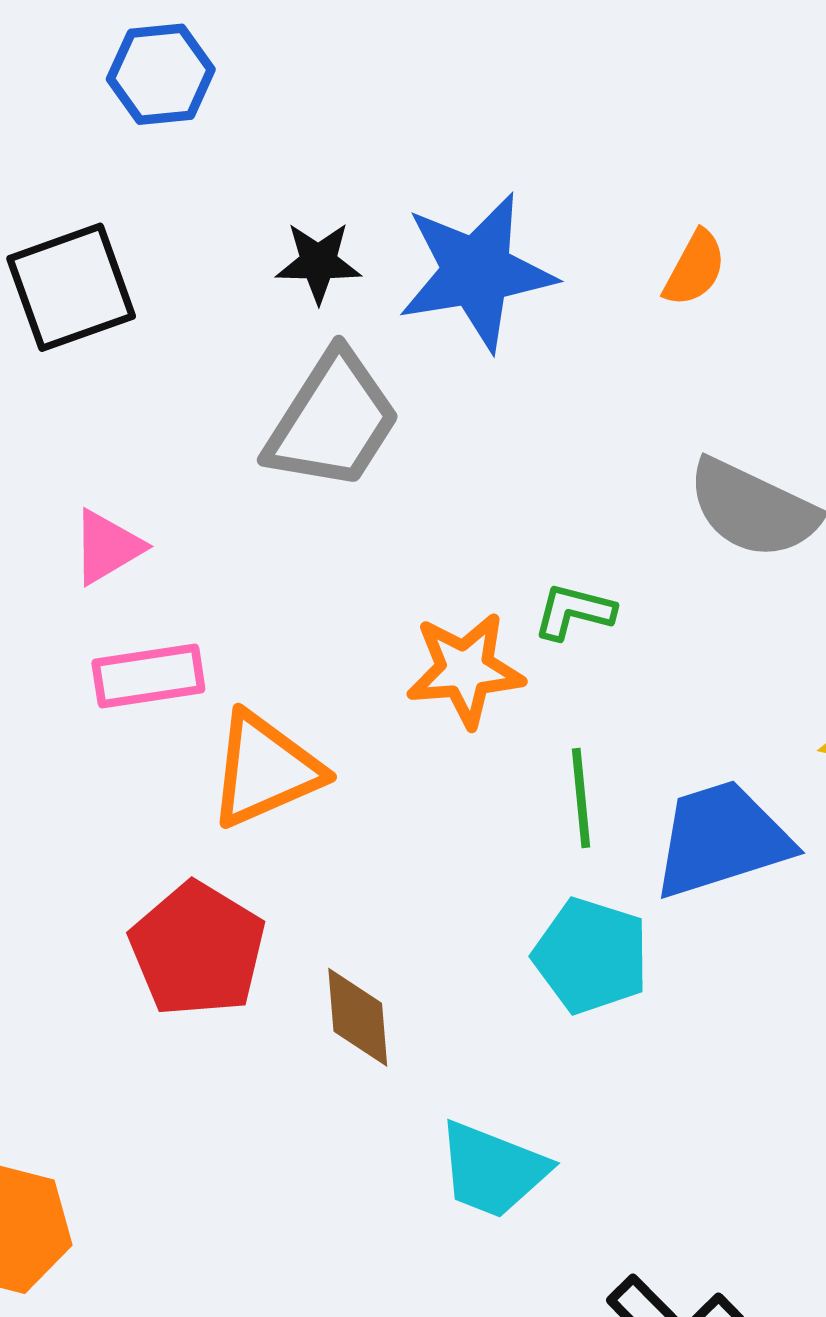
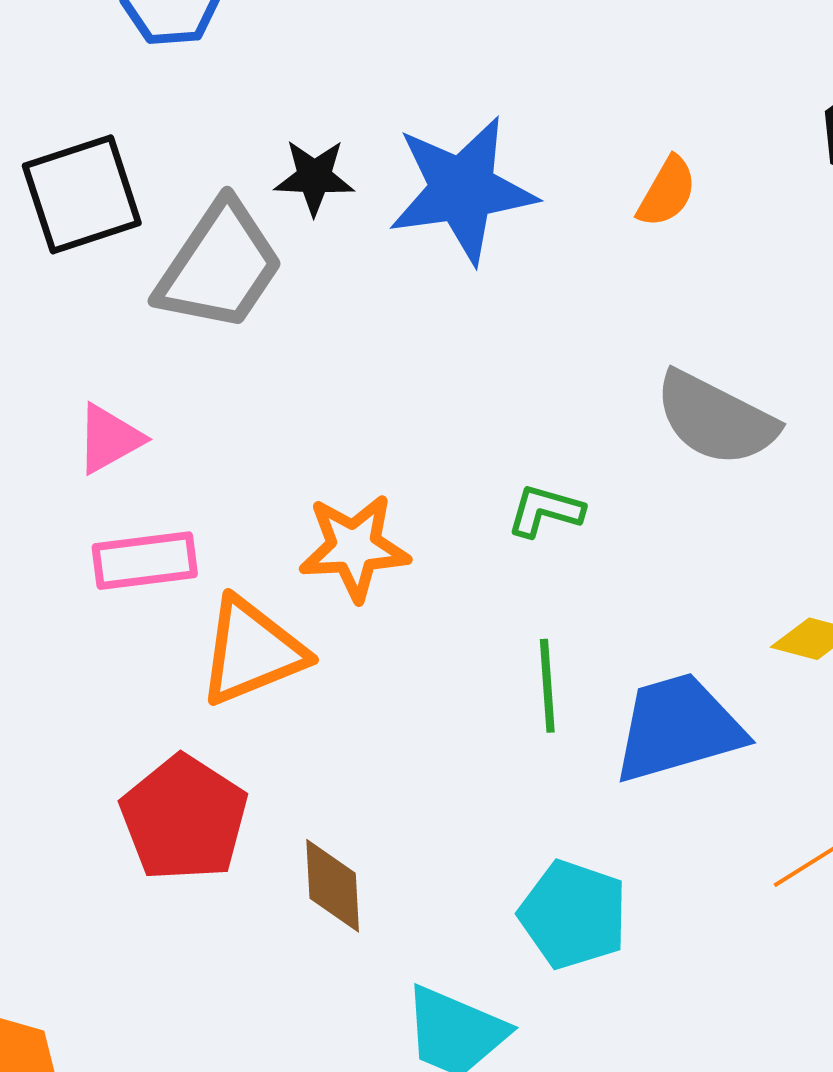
gray trapezoid: (333, 421) -> (220, 266), moved
orange star: (465, 670) -> (354, 547), moved
cyan pentagon: (591, 956) -> (573, 915), moved

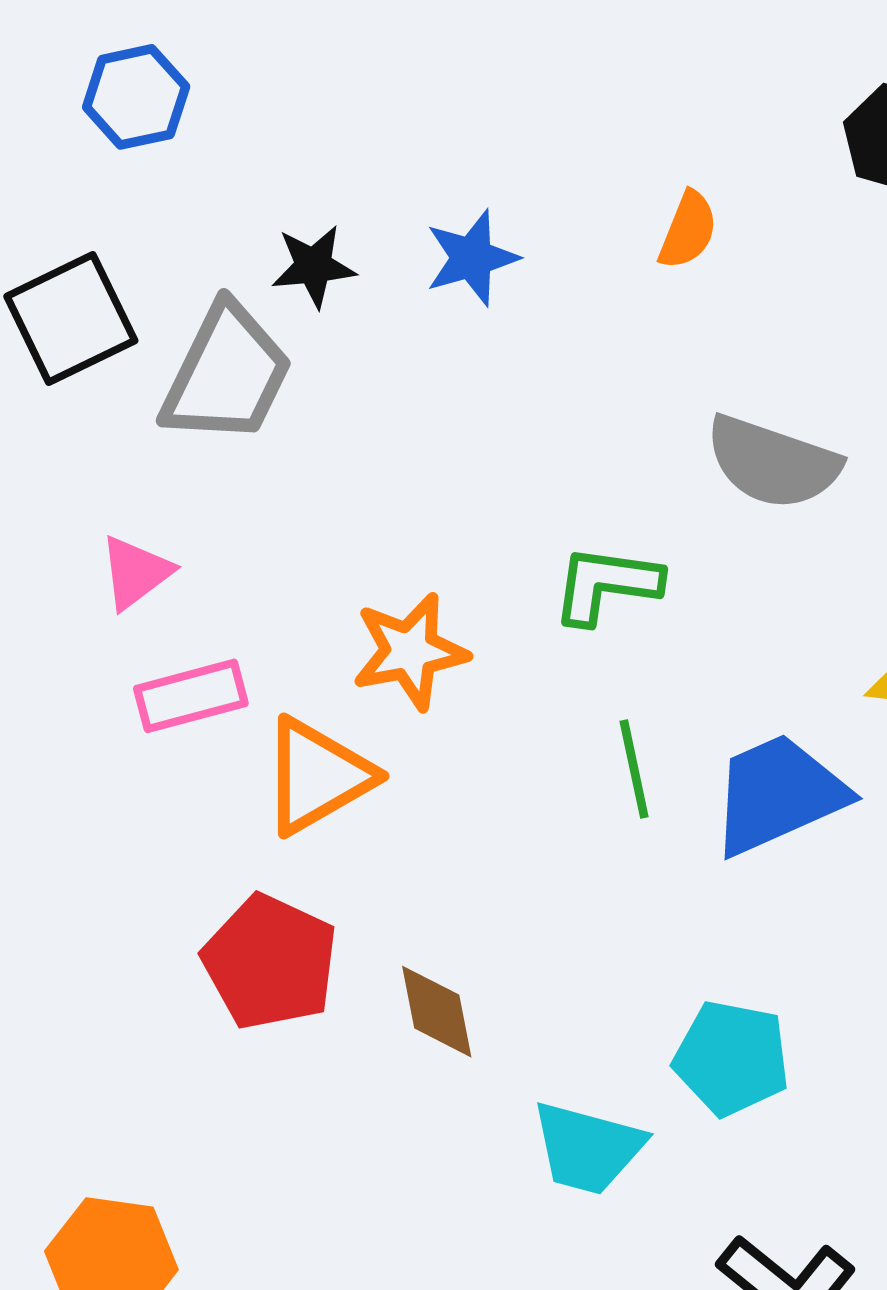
blue star: (462, 190) -> (472, 258), size x0.6
green L-shape: (545, 511) -> (606, 585), size x1.4
cyan pentagon: (573, 915) -> (732, 1058), moved

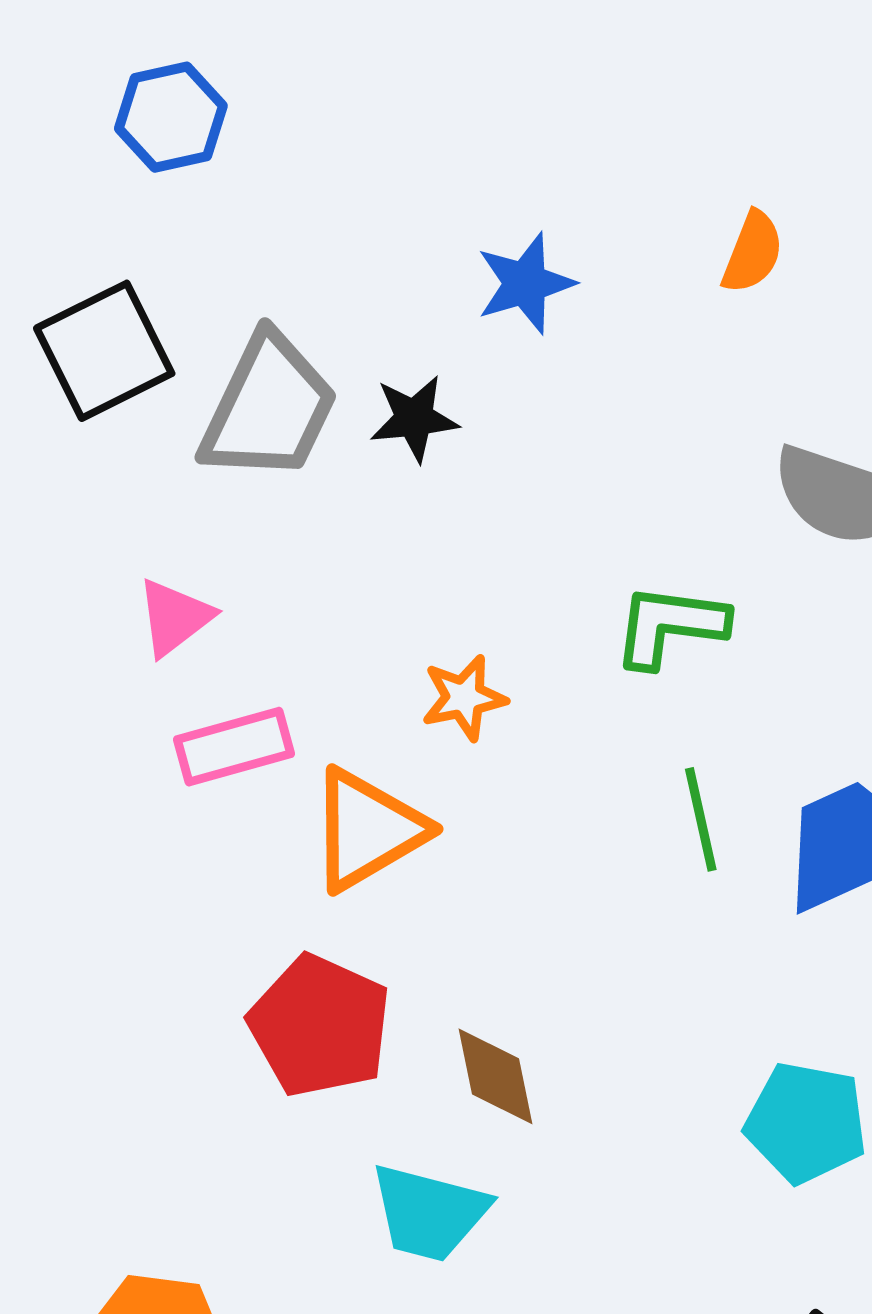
black star: (314, 266) -> (414, 418), moved
orange star: (410, 651) -> (464, 698), size x0.7
cyan trapezoid: (588, 1148) -> (429, 1213), moved

